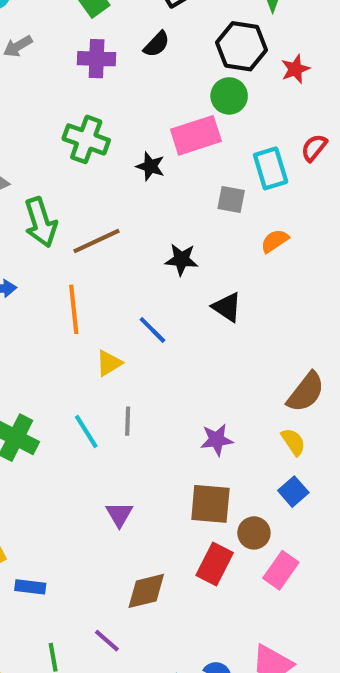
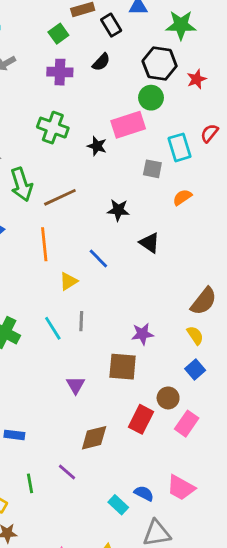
brown square: (210, 504) -> (123, 367), moved

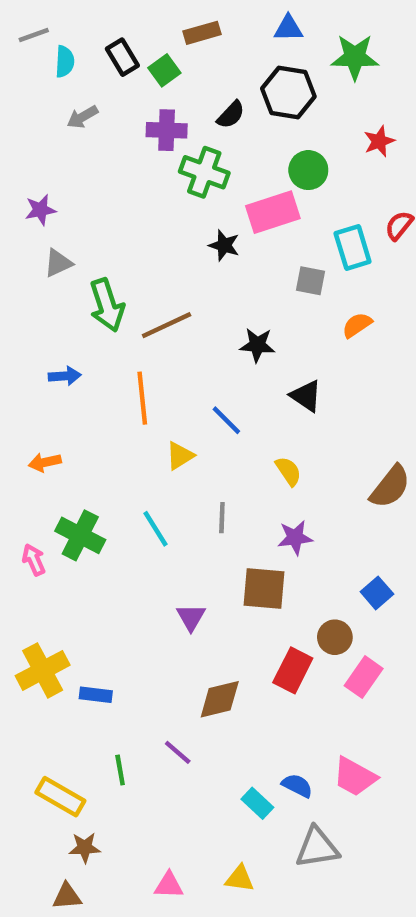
black rectangle: (111, 25) -> (122, 57), moved
black hexagon: (160, 63) -> (288, 93), moved
green cross: (53, 128) -> (204, 172), moved
gray line: (81, 321) -> (222, 518), moved
yellow semicircle: (195, 335) -> (288, 471), moved

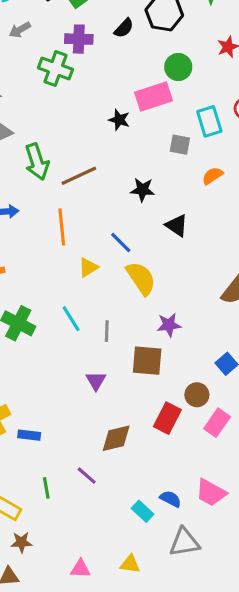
green cross: (204, 172) -> (56, 69), moved
yellow semicircle: (288, 471) -> (141, 278), moved, size x1.6
gray line: (222, 518) -> (107, 331), moved

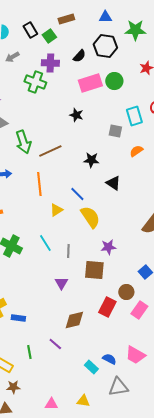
pink rectangle: (153, 97) -> (90, 83), moved

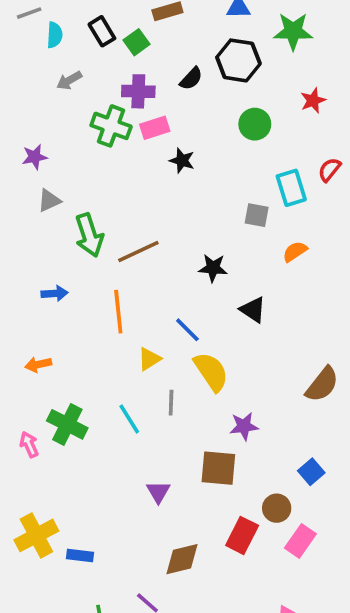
pink rectangle: (90, 83) -> (155, 128), moved, size x0.7
black star: (76, 115) -> (182, 161), moved
gray line: (68, 251) -> (171, 403), moved

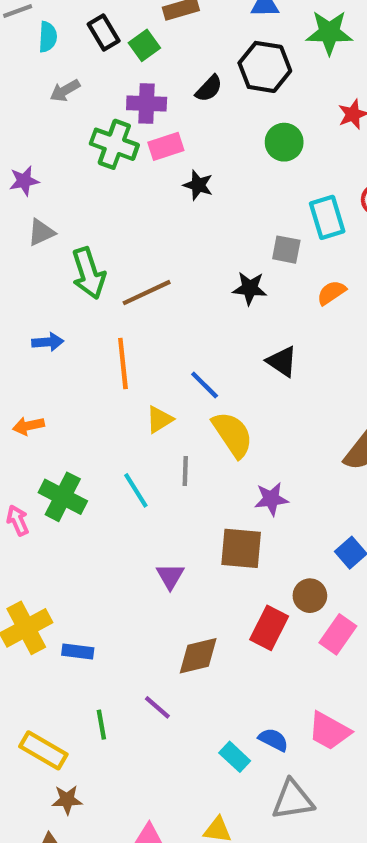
black star: (213, 268) -> (250, 288), moved

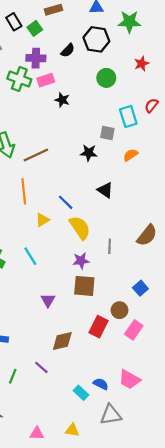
gray line: (185, 471) -> (110, 246), moved
purple star: (271, 499) -> (81, 261), moved
green line: (101, 725) -> (13, 376), turned 32

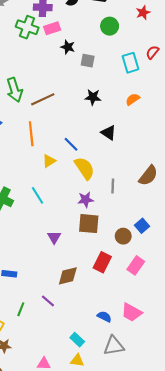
gray square: (107, 133) -> (88, 61), moved
brown circle: (119, 310) -> (123, 236), moved
cyan rectangle: (81, 393) -> (77, 340), moved

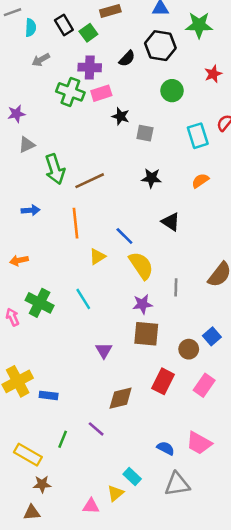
yellow triangle: (77, 360) -> (115, 493), moved, turned -48

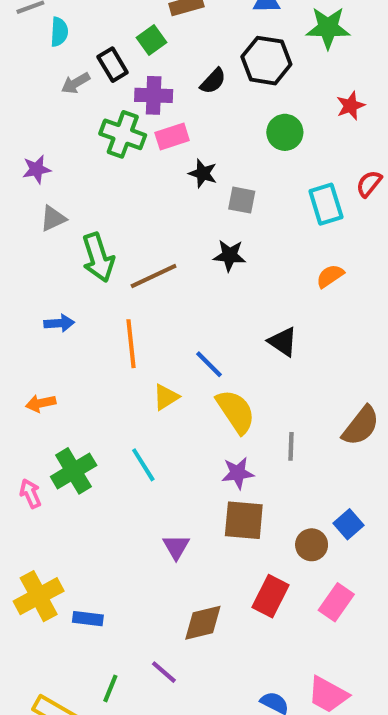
black rectangle: (64, 25) -> (113, 65), moved
black star: (151, 178) -> (229, 255), moved
green cross: (40, 303) -> (74, 471), turned 32

